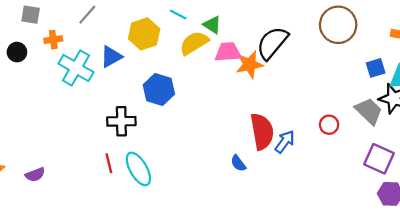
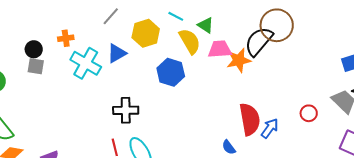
gray square: (31, 15) -> (36, 66), moved
gray line: (87, 15) -> (111, 16), moved
brown circle: (338, 25) -> (277, 25), moved
yellow semicircle: (194, 43) -> (190, 41), turned 92
blue hexagon: (159, 90) -> (171, 72), moved

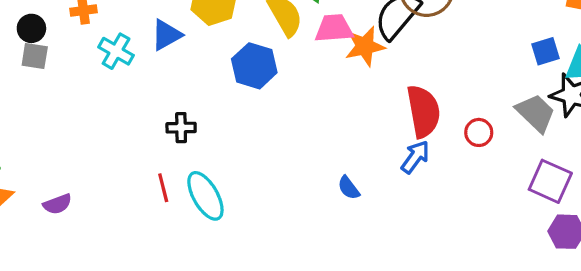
cyan cross: (86, 63) -> (116, 51), size x0.7
black cross: (126, 110) -> (181, 128), size x0.7
red semicircle: (250, 119) -> (423, 111), moved

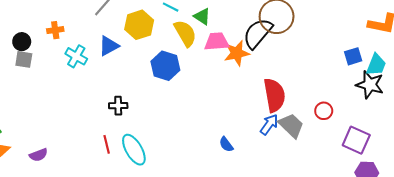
gray trapezoid: (536, 113) -> (291, 126), moved
red circle: (479, 132) -> (324, 111), moved

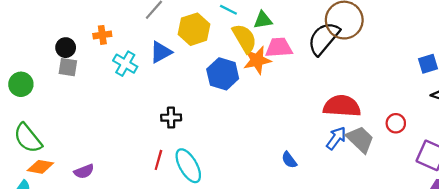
green triangle: (202, 16) -> (263, 20), turned -42
orange star: (237, 53) -> (257, 60), moved
red semicircle: (274, 95) -> (342, 106), turned -76
red line: (107, 144) -> (158, 160), turned 30

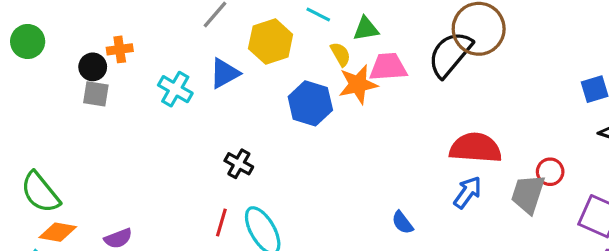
orange cross: (102, 35) -> (120, 49), moved
yellow semicircle: (244, 38) -> (340, 54), size x0.6
green circle: (21, 84) -> (28, 41), moved
black cross: (171, 118) -> (239, 164), turned 30
gray trapezoid: (360, 139) -> (528, 194), moved, turned -116

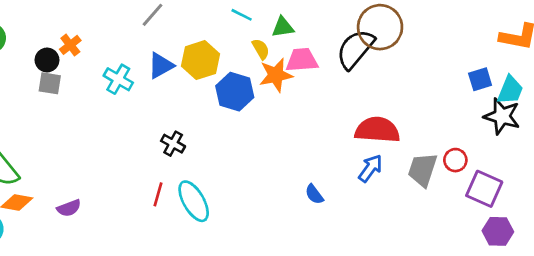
yellow hexagon: (271, 41) -> (200, 60), moved
orange cross: (120, 49) -> (70, 45), turned -30
red circle: (550, 172) -> (455, 160), moved

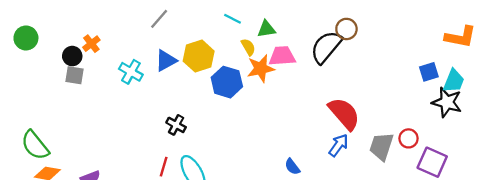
brown circle: (380, 27) -> (346, 29), size x0.6
red semicircle: (377, 130) -> (344, 114), turned 45

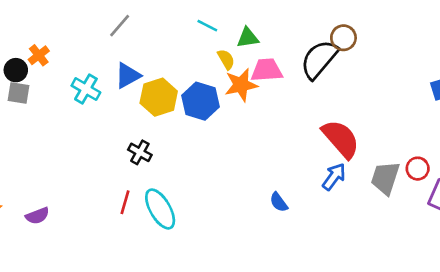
yellow hexagon: (199, 56) -> (159, 97), moved

